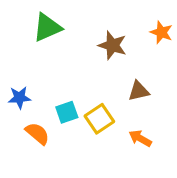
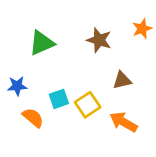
green triangle: (47, 27) -> (42, 43), moved
orange star: (161, 32) -> (142, 29), turned 30
orange arrow: (140, 138) -> (123, 122), size x1.4

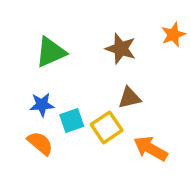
brown triangle: (122, 80) -> (129, 98), moved
blue star: (17, 86) -> (42, 105), moved

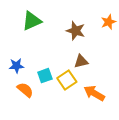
green triangle: (51, 52) -> (32, 21), moved
blue star: (42, 105) -> (16, 66), moved

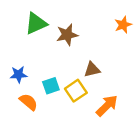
brown star: (76, 31) -> (67, 35), moved, turned -30
orange arrow: (94, 93) -> (107, 106), turned 105

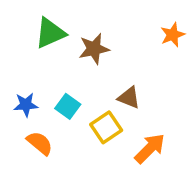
brown triangle: (92, 70) -> (129, 98), turned 35
cyan square: (51, 86) -> (68, 106), moved, turned -35

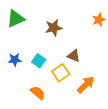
green triangle: (50, 33) -> (16, 19), moved
orange semicircle: (40, 143) -> (38, 93), moved

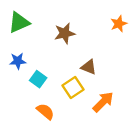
blue star: (15, 60) -> (18, 61), moved
cyan square: (39, 61) -> (38, 79), moved

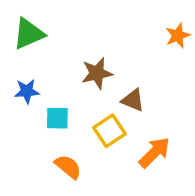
brown star: (65, 33) -> (97, 73), moved
cyan square: (38, 79) -> (57, 118), turned -35

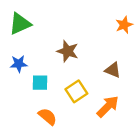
brown star: (97, 73) -> (68, 51), turned 30
brown triangle: (133, 100) -> (113, 70), moved

